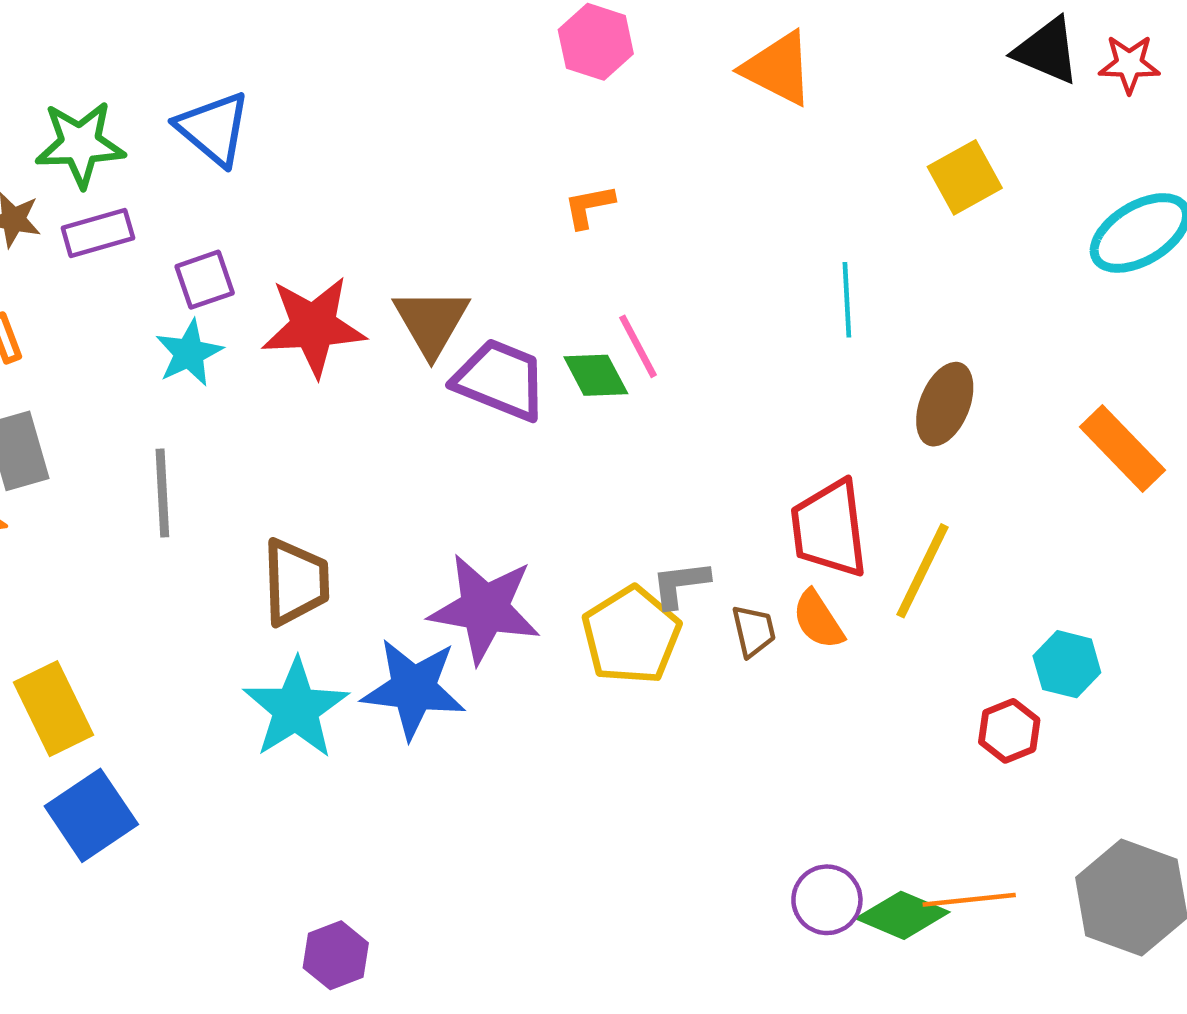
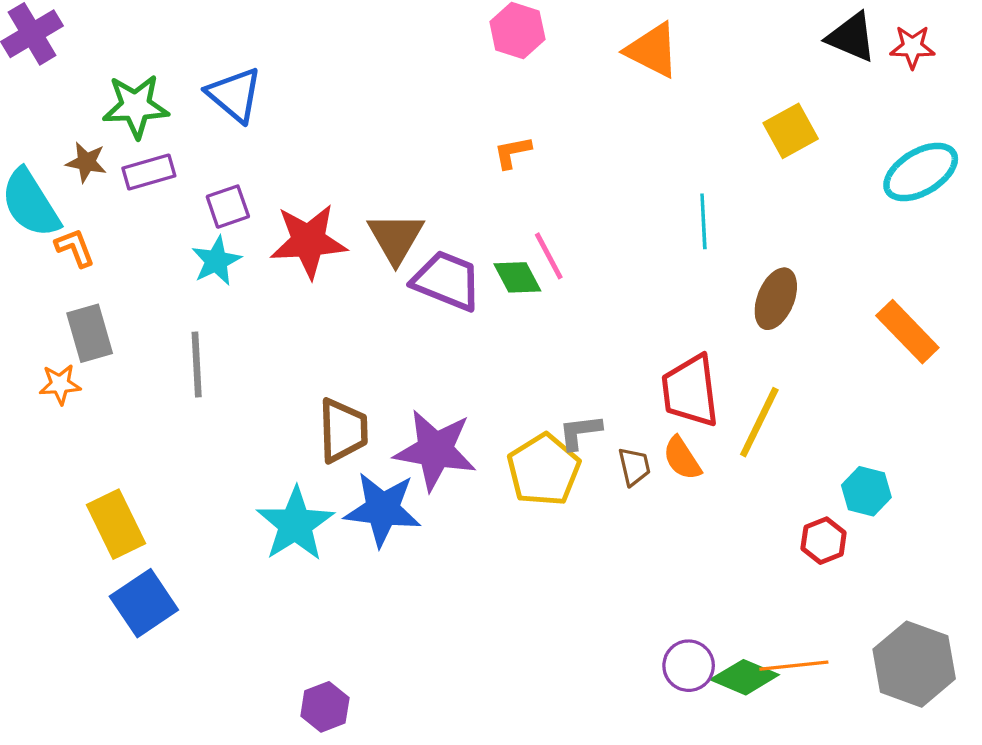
brown trapezoid: (296, 582) -> (343, 430), moved

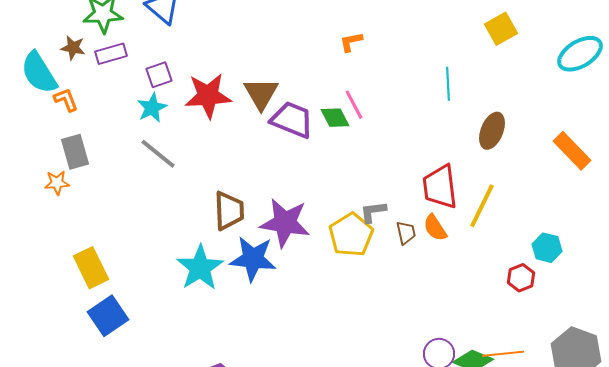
orange L-shape: (513, 152) -> (351, 42), moved
gray line: (197, 365) -> (158, 154), moved, turned -48

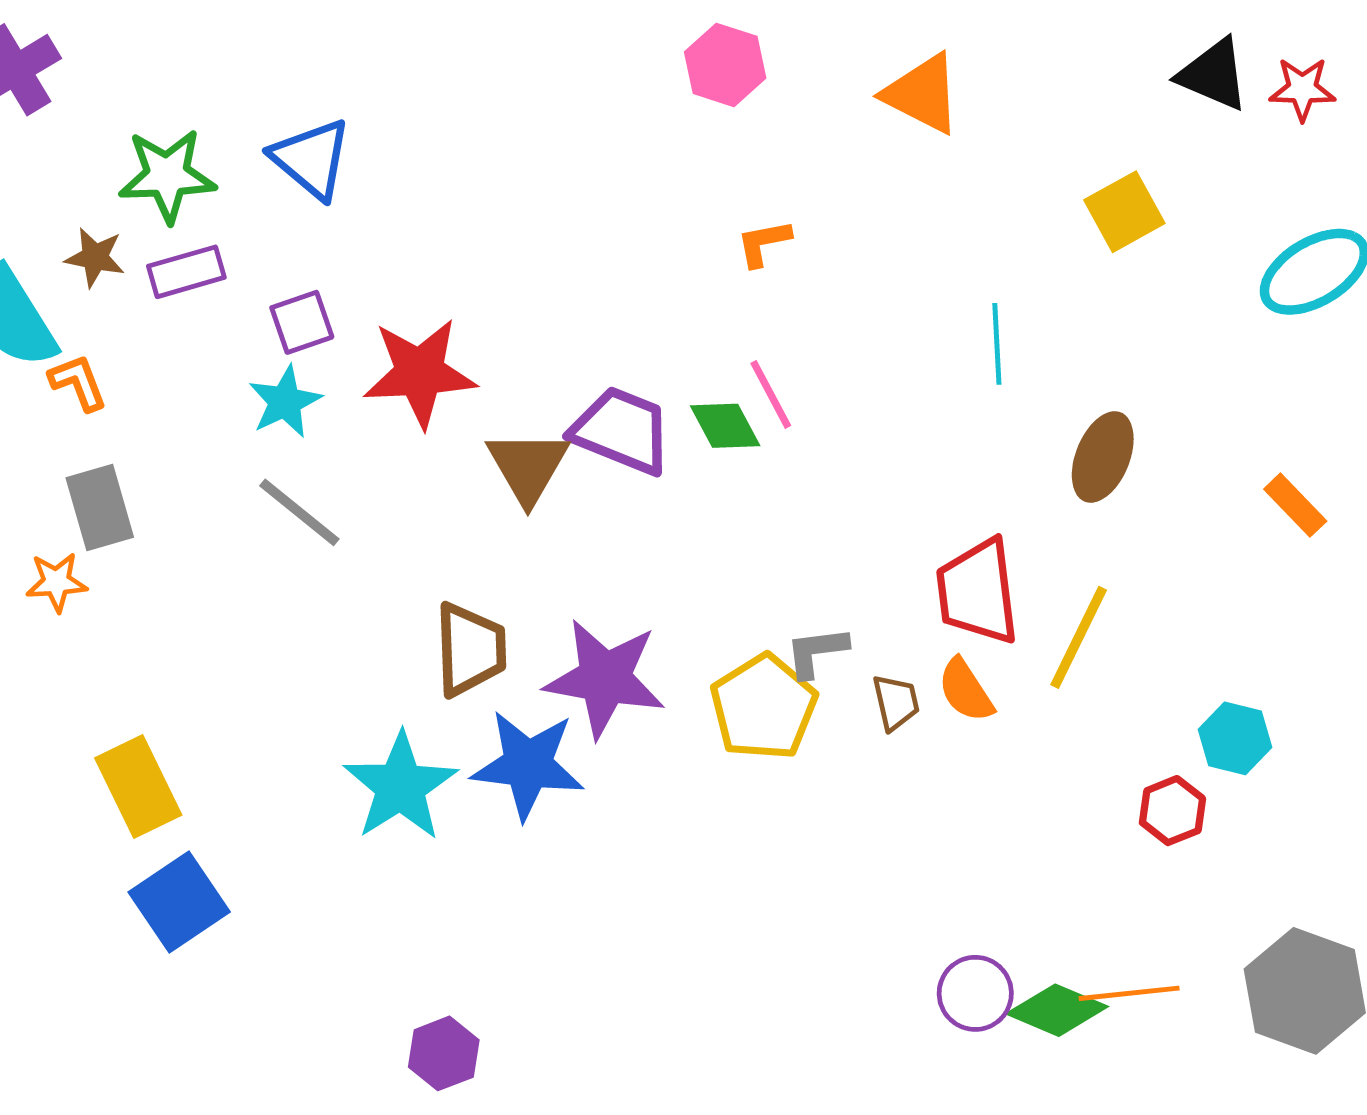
brown triangle: (261, 94) -> (528, 467), moved
orange rectangle: (572, 151) -> (1295, 505), size x0.7

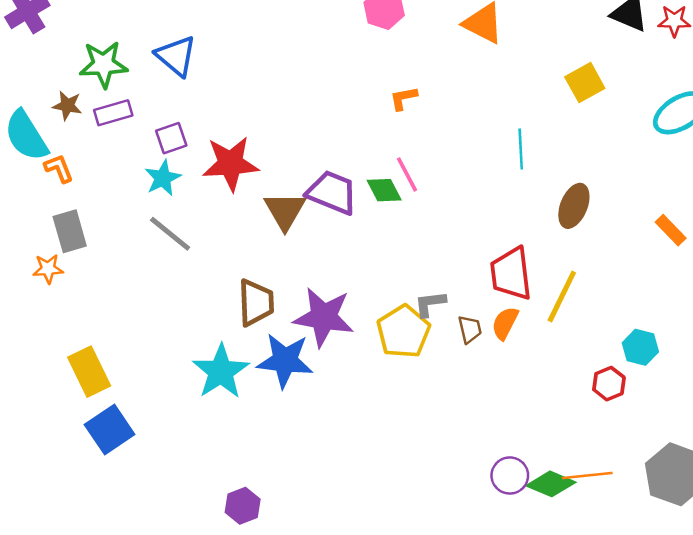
orange semicircle: (966, 690) -> (505, 323), turned 60

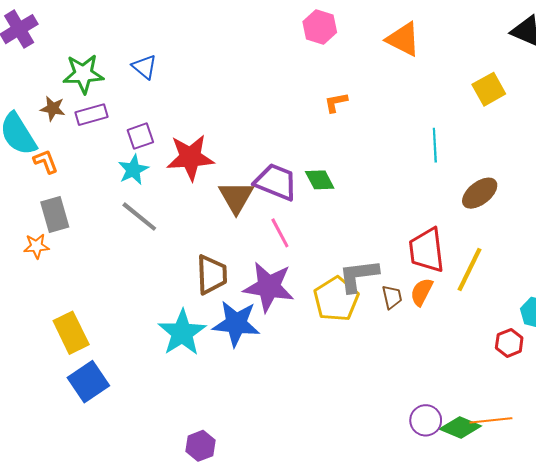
blue triangle: (176, 56) -> (144, 67), size x0.7
pink line: (407, 174) -> (280, 233), moved
brown ellipse: (574, 206) -> (480, 193), turned 30
gray L-shape: (430, 304) -> (358, 276), size x1.5

